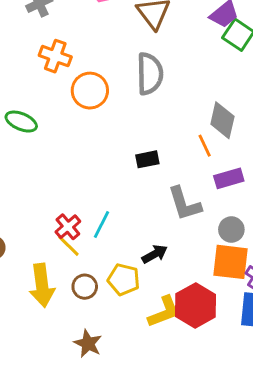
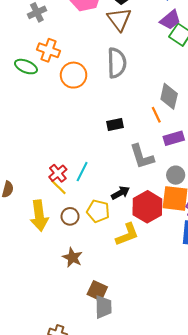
green ellipse: (21, 122) -> (26, 67), moved
red hexagon: (196, 305) -> (147, 207), moved

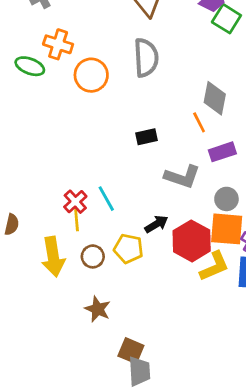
gray L-shape: (142, 157) -> (182, 177), turned -52
cyan line: (82, 172) -> (106, 199), turned -54
yellow line: (58, 187) -> (76, 219), turned 42
yellow L-shape: (127, 234) -> (214, 266), moved

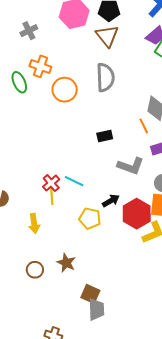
green ellipse: (30, 66) -> (19, 82), turned 45
cyan line: (106, 199) -> (74, 181), turned -36
brown circle: (93, 256) -> (35, 270), moved
yellow arrow: (53, 257) -> (34, 223), size x0.7

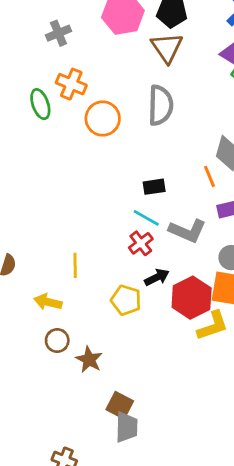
cyan line: (74, 181) -> (146, 218), moved
red cross: (51, 183) -> (141, 243), moved
yellow arrow: (34, 223) -> (48, 302), turned 108
brown circle: (35, 270) -> (57, 341), moved

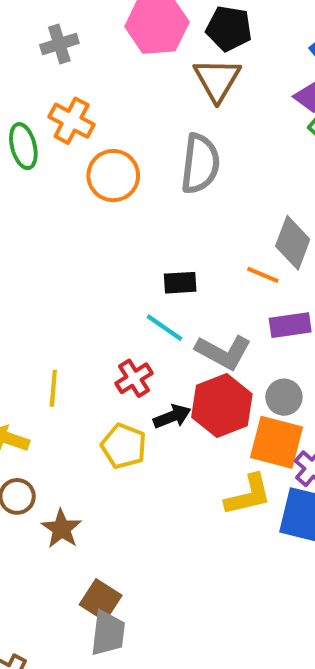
orange line: (209, 176) -> (263, 275), turned -50
red cross: (141, 243) -> (134, 378), moved
red hexagon: (192, 298) -> (222, 406), moved

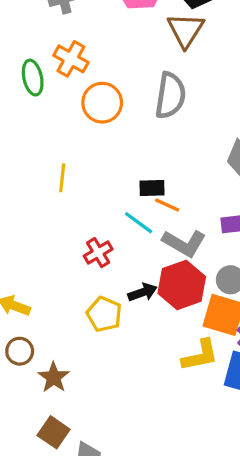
orange line: (263, 275) -> (167, 205), moved
red cross: (134, 378) -> (98, 253), moved
yellow line: (53, 388) -> (62, 178), moved
brown square: (101, 600) -> (54, 432), moved

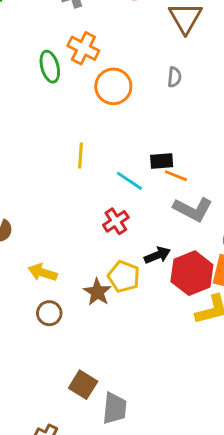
gray semicircle: (170, 95) -> (174, 77), size x0.5
cyan line: (139, 223) -> (129, 181), moved
red hexagon: (182, 285) -> (192, 273), moved
brown star: (54, 377) -> (97, 292), moved

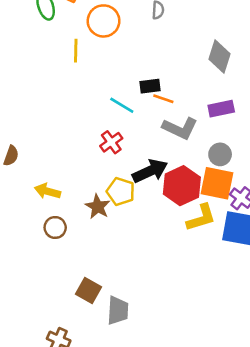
yellow line: (80, 156) -> (76, 51), moved
black arrow: (157, 255) -> (150, 171), size x1.5

